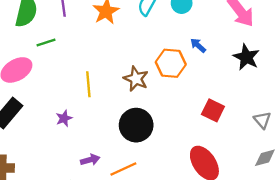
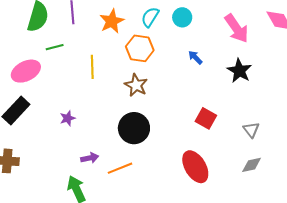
orange hexagon: (171, 63) -> (140, 48), moved
yellow line: (88, 84) -> (92, 67), moved

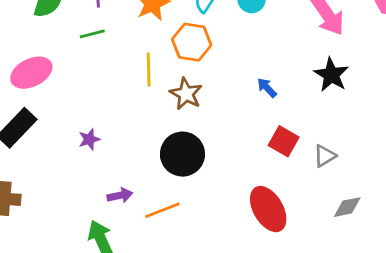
green line: (55, 47) -> (92, 34), moved
blue arrow: (195, 57) -> (267, 88), moved
yellow line: (92, 67) -> (149, 70), moved
gray triangle: (251, 130) -> (325, 156), moved, turned 36

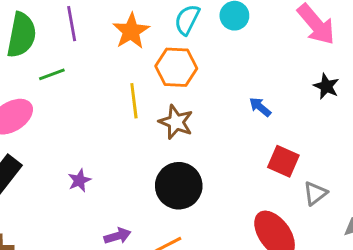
green line: (92, 34) -> (52, 74), moved
black star: (331, 75) -> (326, 86), size x0.7
gray triangle: (325, 156) -> (315, 193), moved

